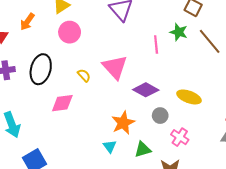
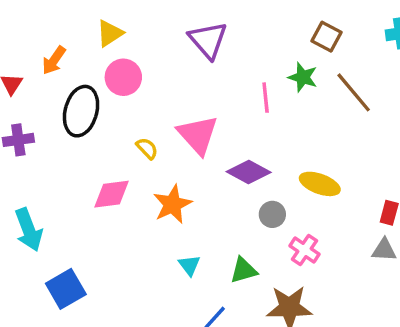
black ellipse: (41, 69) -> (81, 111), moved
orange star: (123, 123) -> (172, 204), moved

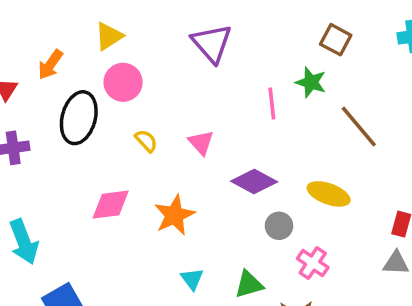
brown line: (354, 92) -> (359, 127), moved
pink triangle: (198, 135) -> (201, 143), size x0.6
yellow semicircle: (147, 148) -> (146, 141), moved

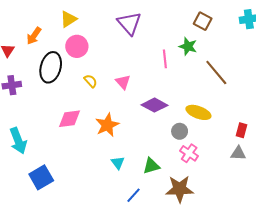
gray circle: (279, 226) -> (180, 131), moved

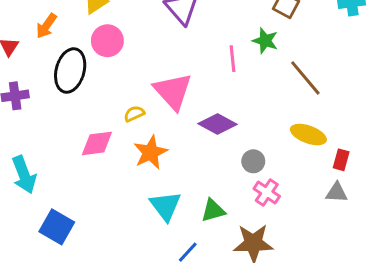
yellow semicircle: (90, 81) -> (134, 114), moved, turned -72
pink triangle: (123, 82) -> (173, 91), size x1.8
yellow ellipse: (198, 112) -> (308, 135), moved
cyan triangle: (118, 163) -> (165, 206), size x1.6
blue square: (41, 177) -> (57, 227), turned -30

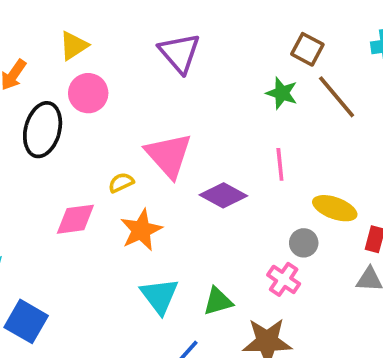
pink line: (232, 59) -> (280, 164), moved
brown line: (305, 78) -> (337, 97), moved
gray circle: (253, 161) -> (304, 243), moved

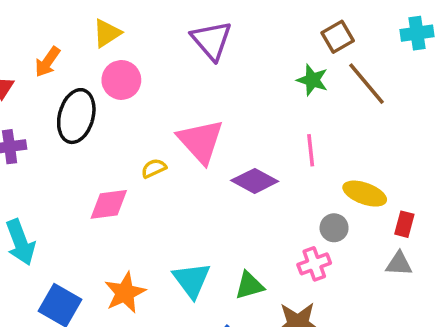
brown square: (307, 49) -> (338, 37), turned 32
orange star: (141, 230) -> (125, 293), moved
pink cross: (284, 279) -> (314, 264), turned 36

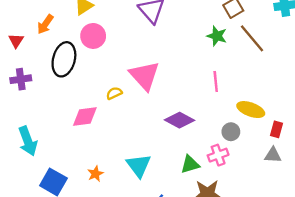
purple diamond: (255, 181) -> (180, 120), moved
green triangle: (249, 285) -> (190, 164), moved
orange star: (125, 293) -> (95, 174), size x0.6

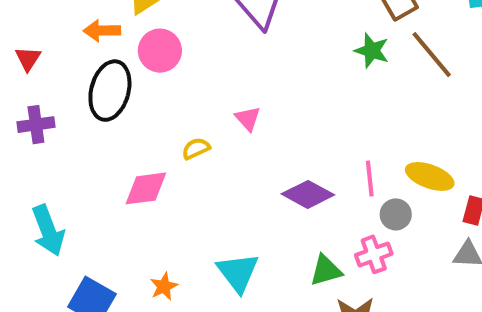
orange arrow: (45, 24) -> (102, 31), moved, turned 54
pink triangle: (144, 76) -> (248, 119), size x0.5
pink line: (216, 82) -> (370, 178), moved

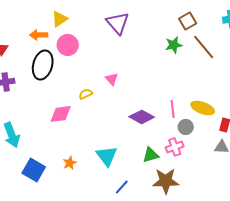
green star: (372, 51) -> (174, 45), turned -30

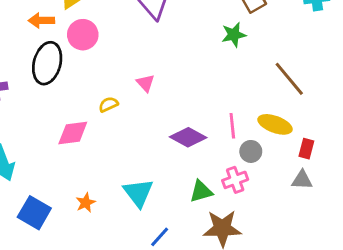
brown line: (204, 47) -> (289, 79), moved

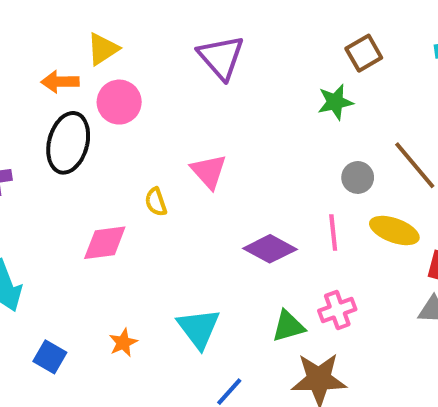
pink triangle: (145, 83) -> (209, 171), size x1.4
yellow semicircle: (108, 104) -> (156, 202), turned -84
gray circle: (251, 151) -> (358, 177), moved
blue square: (34, 213) -> (50, 357), size x0.7

